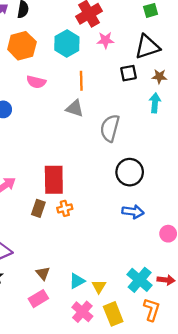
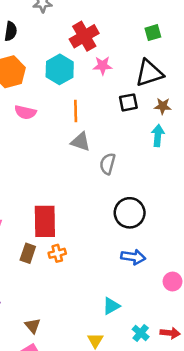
gray triangle: (75, 108) -> (81, 142), moved
gray semicircle: (110, 128) -> (108, 164), size x0.7
cyan cross: (140, 280) -> (141, 333), size x0.6
cyan triangle: (77, 281) -> (111, 306), moved

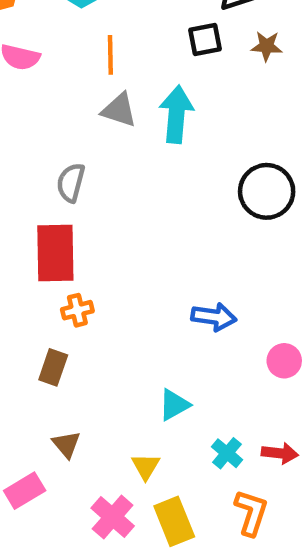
cyan arrow: (158, 136) -> (176, 114), moved, size x1.4
gray semicircle: (108, 164) -> (71, 183), moved
black circle: (130, 213) -> (267, 191), moved
brown rectangle: (28, 253) -> (53, 367), moved
brown triangle: (33, 326) -> (66, 444), moved

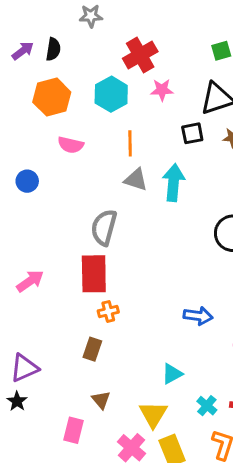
gray semicircle: (71, 183) -> (104, 227), size x1.4
yellow triangle: (146, 466) -> (153, 414), size x1.5
pink rectangle: (25, 491) -> (74, 430), turned -45

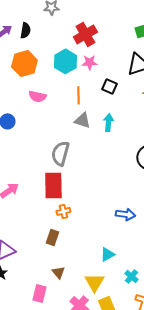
pink star: (162, 90) -> (89, 62), moved
black square: (192, 133) -> (109, 86), moved, turned 35
cyan arrow: (174, 183) -> (108, 122), size x0.7

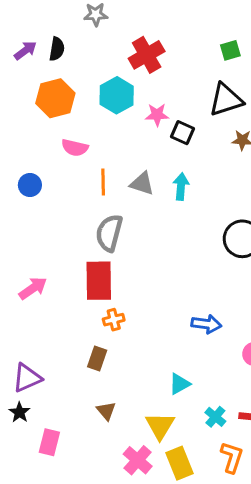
pink star: (89, 62) -> (157, 115), moved
orange line: (78, 95) -> (103, 182), moved
pink rectangle: (39, 293) -> (49, 442), moved

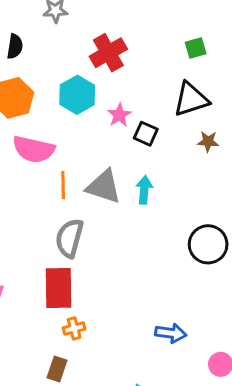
pink star: (157, 115) -> (119, 115), turned -30
pink semicircle: (75, 148) -> (34, 149), size x1.5
gray triangle: (142, 184) -> (104, 187), size x1.4

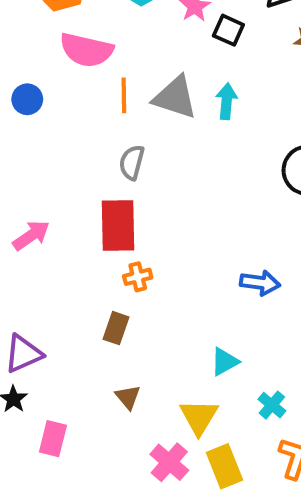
gray semicircle: (69, 238) -> (132, 162), size x0.7

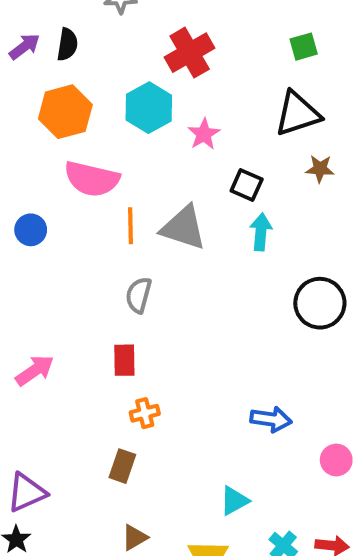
black square: (228, 30) -> (247, 185), moved
cyan arrow: (226, 101) -> (261, 232), moved
red rectangle: (118, 226) -> (124, 360), size x0.6
brown triangle: (128, 397) -> (135, 537), turned 40

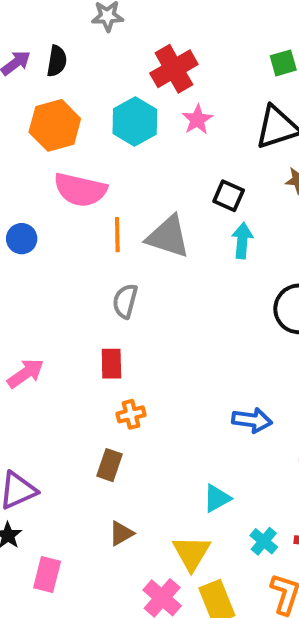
pink star: (204, 134) -> (197, 120), moved

